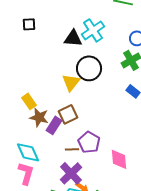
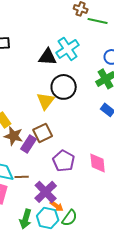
brown line: (72, 149) -> (22, 177), moved
pink diamond: (119, 159) -> (98, 163), moved

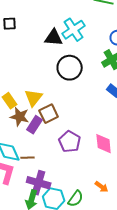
yellow triangle: (46, 101) -> (34, 98), moved
purple cross: (46, 192) -> (39, 183), moved, turned -30
orange arrow: (57, 206) -> (102, 187), moved

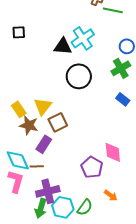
purple rectangle: (35, 125) -> (44, 144), moved
purple pentagon: (70, 142) -> (92, 167), moved
purple cross: (39, 183) -> (48, 191), turned -30

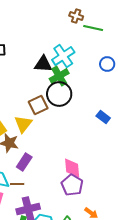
green cross: (121, 68) -> (59, 76), moved
brown square: (58, 122) -> (38, 105), moved
pink diamond: (113, 152) -> (72, 168), moved

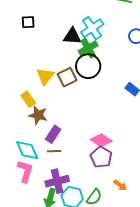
yellow triangle: (23, 124) -> (45, 76), moved
pink diamond: (72, 168) -> (101, 140), turned -50
brown line: (17, 184) -> (54, 151), moved

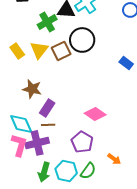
green cross: (88, 48) -> (47, 22), moved
yellow rectangle: (28, 99) -> (17, 51), moved
purple pentagon: (101, 157) -> (82, 142), moved
purple cross: (57, 181) -> (37, 143), moved

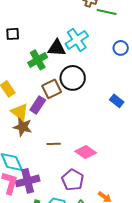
yellow triangle: (39, 50) -> (20, 112), moved, turned -30
purple rectangle: (47, 108) -> (38, 105), moved
brown line: (48, 125) -> (54, 144), moved

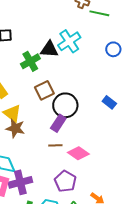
black circle: (73, 78) -> (65, 105), moved
purple rectangle: (38, 105) -> (58, 123), moved
brown line: (54, 144) -> (55, 145), moved

